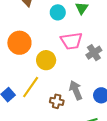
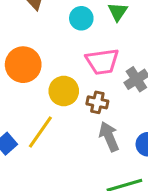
brown cross: (57, 101) -> (97, 102), moved

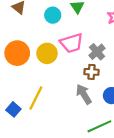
yellow circle: (64, 91) -> (47, 53), moved
brown cross: (97, 102) -> (91, 72), moved

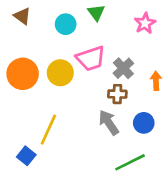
blue square: (13, 109) -> (26, 156), moved

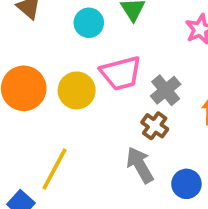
brown cross: (117, 94) -> (155, 126), turned 30
blue circle: (144, 123) -> (186, 184), moved

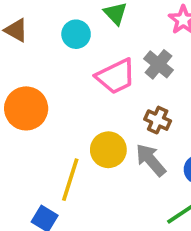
yellow circle: (77, 90) -> (108, 150), moved
gray cross: (166, 90) -> (158, 64), moved

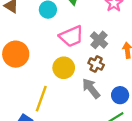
gray cross: (158, 64) -> (99, 40), moved
yellow circle: (108, 150) -> (64, 68), moved

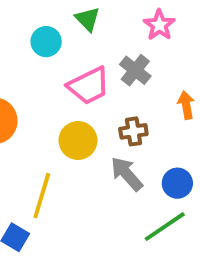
gray cross: (99, 40) -> (135, 70), moved
brown cross: (96, 64) -> (133, 131), turned -32

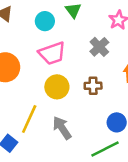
pink trapezoid: (89, 86) -> (52, 53), moved
gray arrow: (127, 174) -> (62, 128), moved

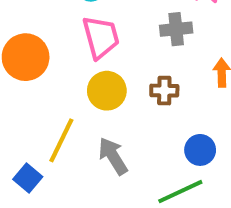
gray cross: (99, 47) -> (176, 29), turned 36
pink trapezoid: (52, 53) -> (101, 37), turned -88

